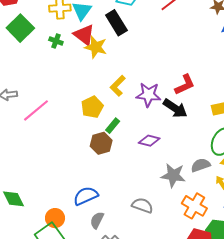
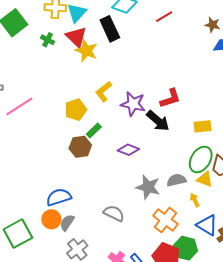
orange circle: (55, 218) -> (51, 219), moved

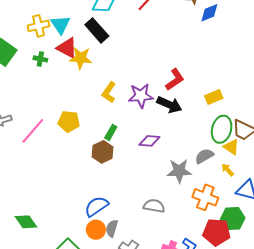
yellow pentagon: (76, 110) -> (69, 121), moved, turned -30
yellow triangle: (205, 179) -> (231, 147), turned 30

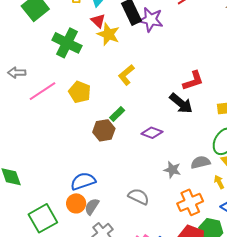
red triangle: (67, 48) -> (98, 21), size x0.7
green cross: (40, 59) -> (67, 43), moved, size x2.0
purple star: (141, 96) -> (151, 20), moved
gray star: (179, 171) -> (172, 170), size x0.7
orange cross: (205, 197) -> (190, 202), turned 30

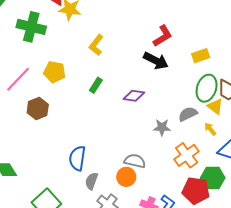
brown hexagon: (104, 130) -> (38, 109), moved
blue semicircle: (83, 181) -> (77, 158), turned -50
orange circle: (76, 203) -> (126, 177), moved

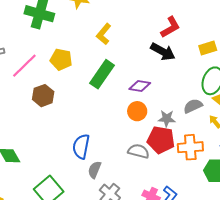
green rectangle: (96, 85) -> (102, 74), size x1.8
orange cross: (187, 155) -> (190, 147), turned 30
orange circle: (126, 177) -> (137, 111), moved
red pentagon: (196, 191) -> (161, 140), moved

